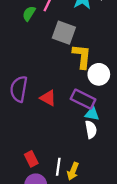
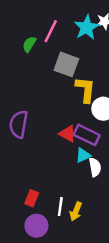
red triangle: (48, 98) -> (68, 134), moved
cyan triangle: (92, 114) -> (83, 155), moved, turned -35
red rectangle: (31, 159) -> (32, 198), turned 49

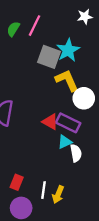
cyan star: (87, 27) -> (68, 50), moved
green semicircle: (29, 44) -> (13, 29), moved
yellow L-shape: (85, 90) -> (67, 80), turned -30

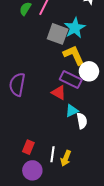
purple rectangle: (68, 123) -> (71, 79), moved

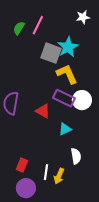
white circle: (89, 71) -> (82, 100), moved
red triangle: (59, 93) -> (43, 111), moved
white semicircle: (82, 121) -> (76, 156), moved

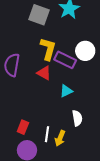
gray square: (51, 53) -> (39, 15), moved
yellow L-shape: (67, 74) -> (48, 49), moved, turned 40
white circle: (82, 100) -> (85, 51), moved

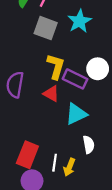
cyan triangle: (66, 91) -> (76, 114), size x1.5
red rectangle: (23, 127) -> (27, 155), size x1.6

